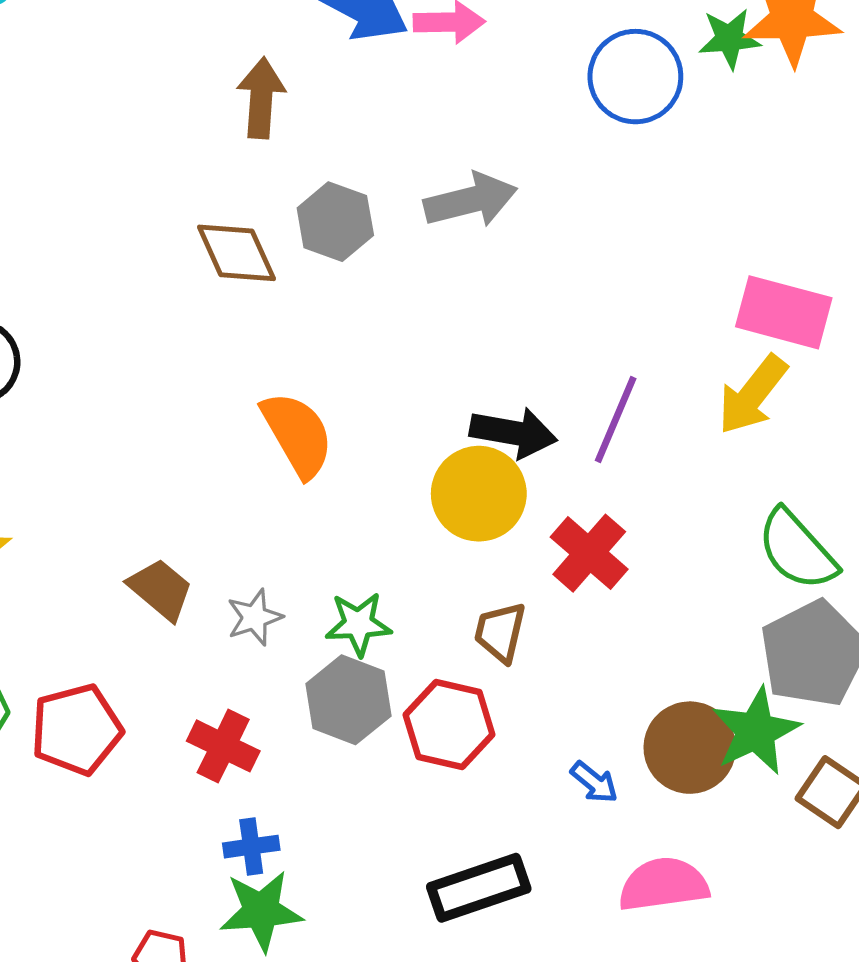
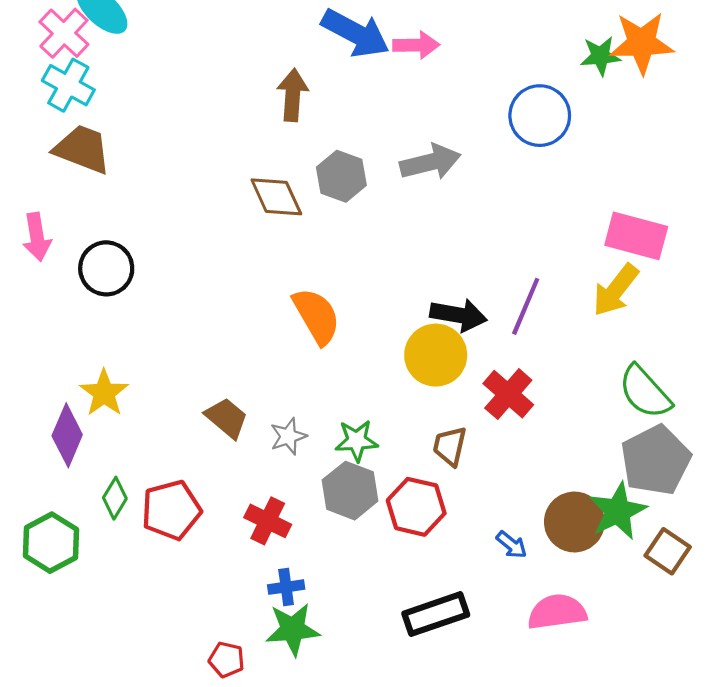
blue circle: (635, 77) -> (540, 116), moved

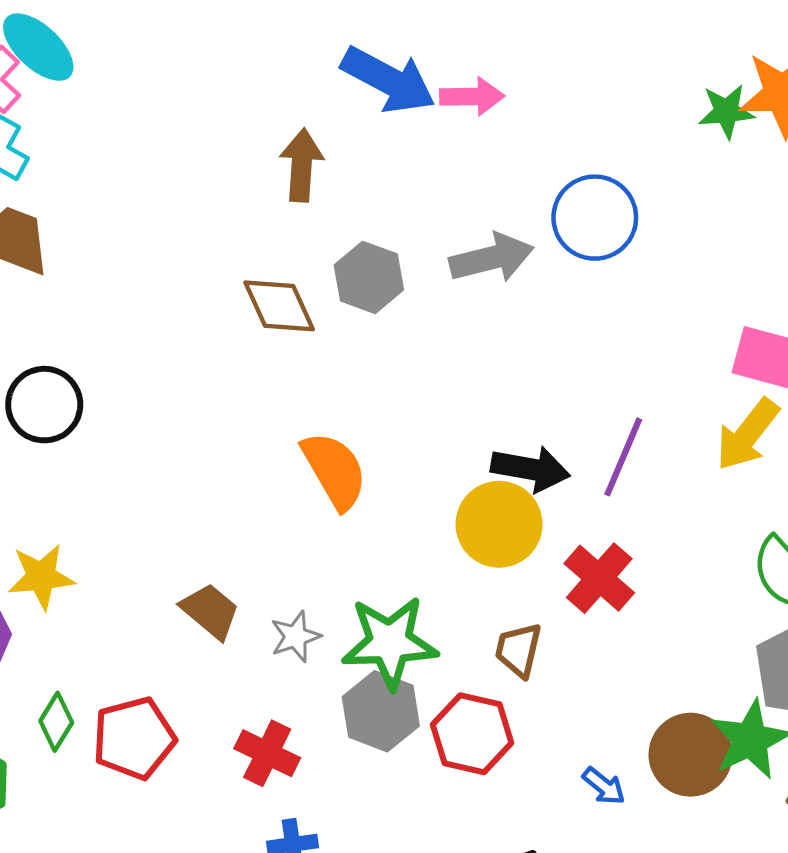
blue circle: (540, 116) -> (595, 218), moved
yellow star: (104, 393) -> (41, 577), turned 30
green star: (357, 441) -> (390, 642), size x1.6

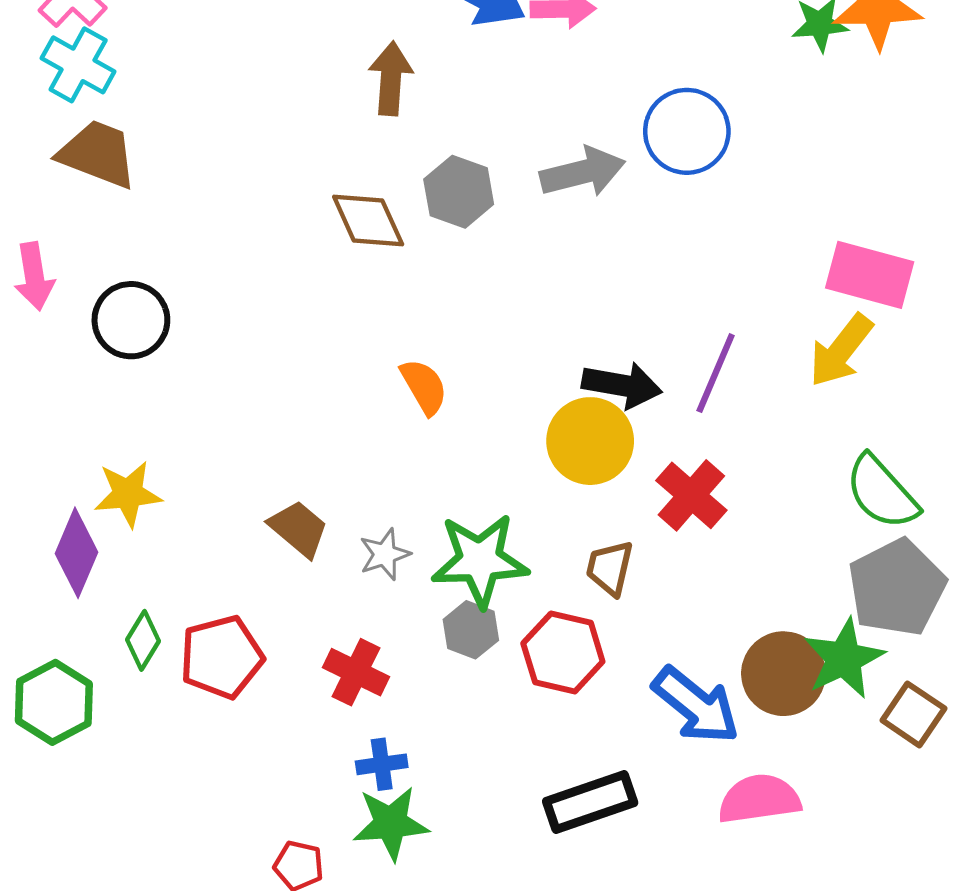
orange semicircle: (334, 470) -> (424, 387), size x0.7
gray hexagon: (381, 711) -> (471, 630), size x0.7
blue arrow: (604, 786) -> (696, 705), size x2.0

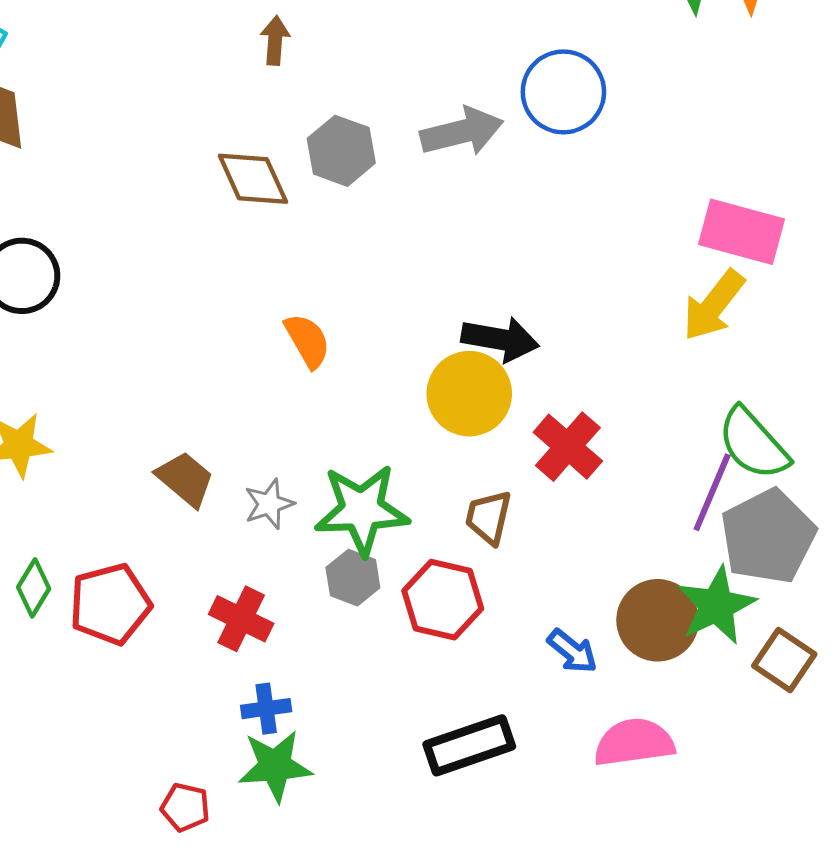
brown arrow: (391, 78) -> (275, 40), size x0.7
purple line: (716, 373) -> (712, 492), moved
blue arrow: (696, 705) -> (572, 651), size x0.6

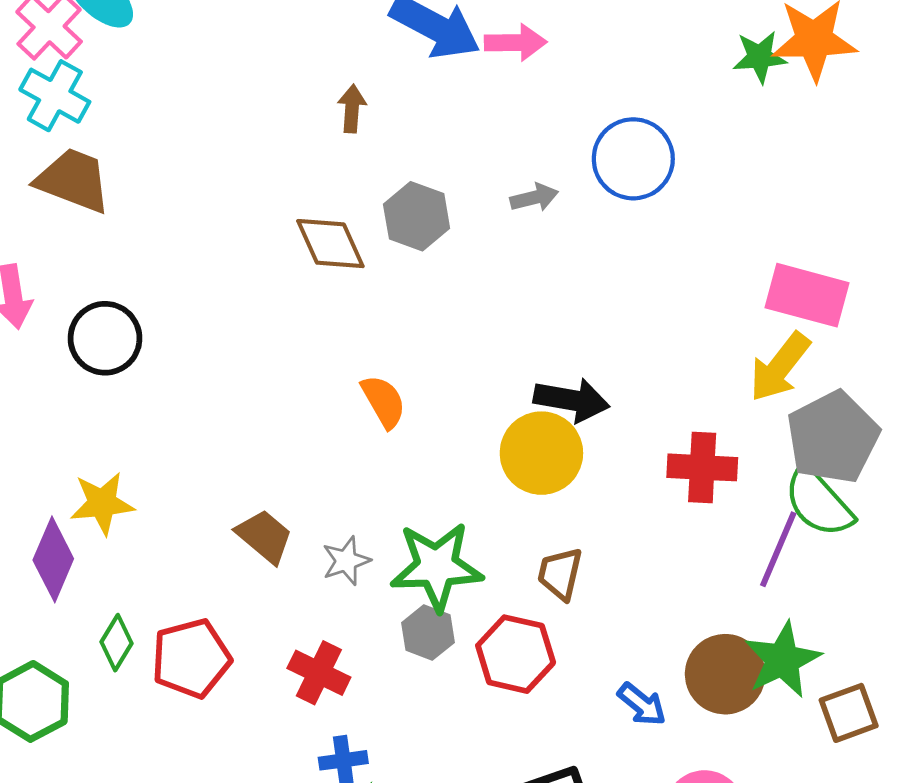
gray arrow: (462, 132) -> (534, 198), size x0.6
red cross: (568, 447) -> (702, 467), moved, turned -38
gray pentagon: (768, 536) -> (833, 437), moved
brown square: (784, 660) -> (849, 713), turned 36

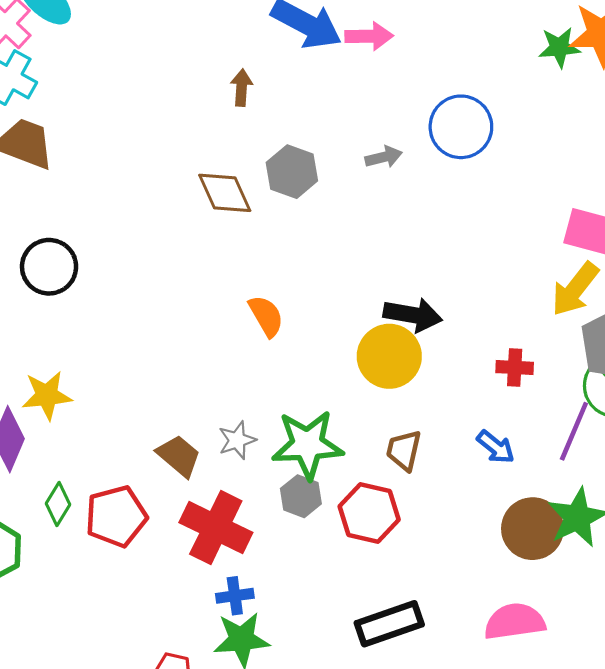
red cross: (702, 467) -> (515, 367), size x0.7
brown trapezoid: (264, 536) -> (179, 456), moved
red cross: (319, 673) -> (216, 528), size x1.5
blue arrow: (642, 704) -> (496, 447), moved

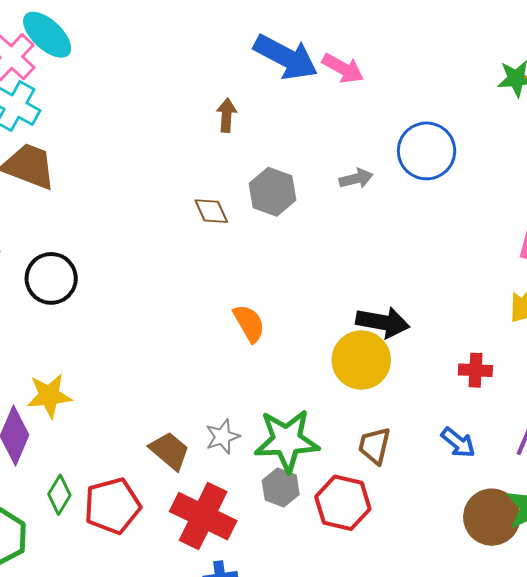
pink arrow: (369, 36) -> (343, 68), turned 30
brown diamond: (225, 193) -> (211, 211), size x0.7

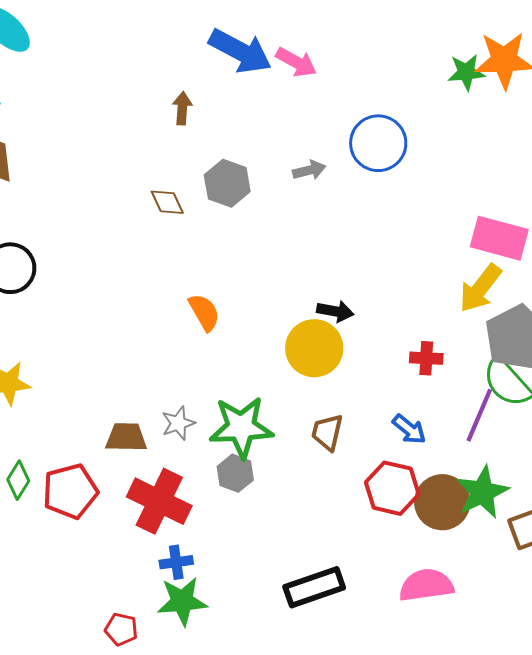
black arrow: (383, 322) -> (335, 311), size x0.7
brown trapezoid: (169, 451) -> (126, 437), turned -39
red hexagon: (343, 503) -> (392, 488), moved

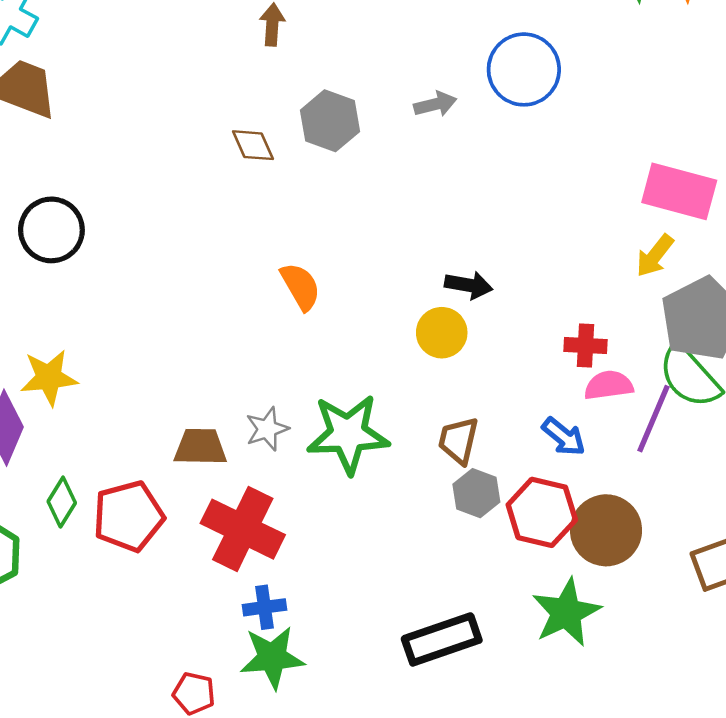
yellow arrow: (480, 288) -> (655, 256), size x0.7
yellow circle: (314, 348) -> (442, 333), size x0.7
gray hexagon: (235, 473) -> (476, 493), moved
green star: (482, 492) -> (566, 612), moved
pink semicircle: (426, 585) -> (609, 385), moved, size x0.7

